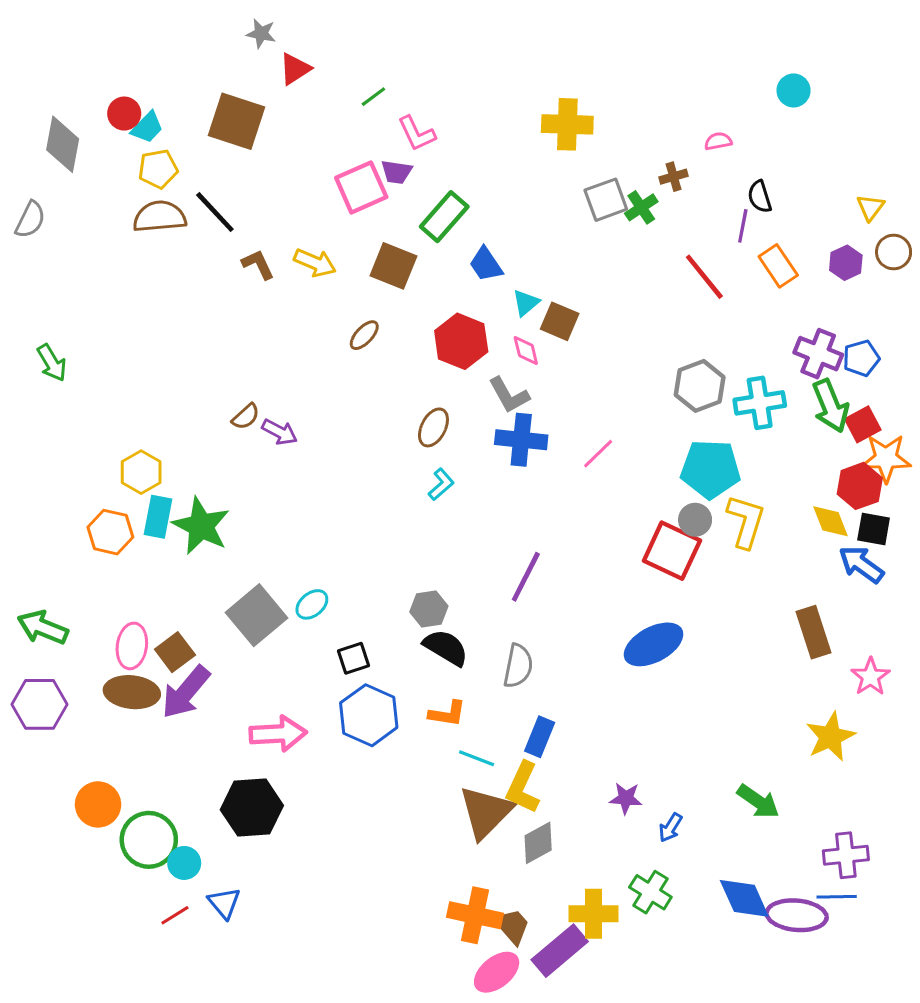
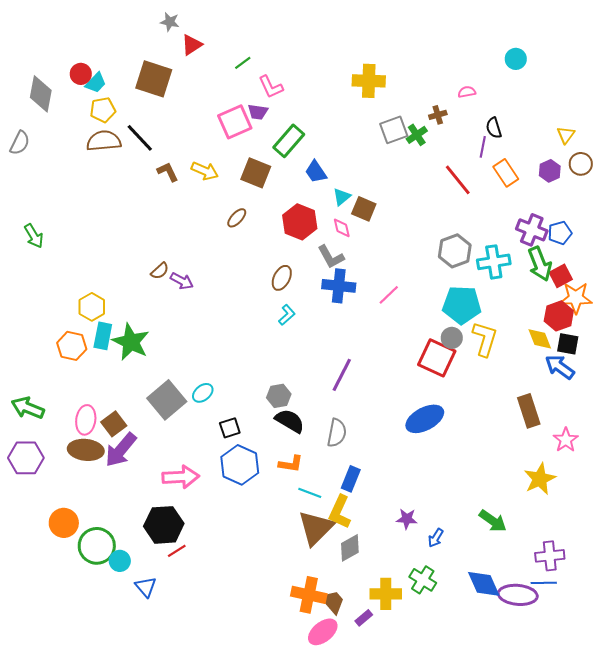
red line: (175, 915) -> (177, 551), moved
purple rectangle: (560, 951) -> (364, 618), size x0.5

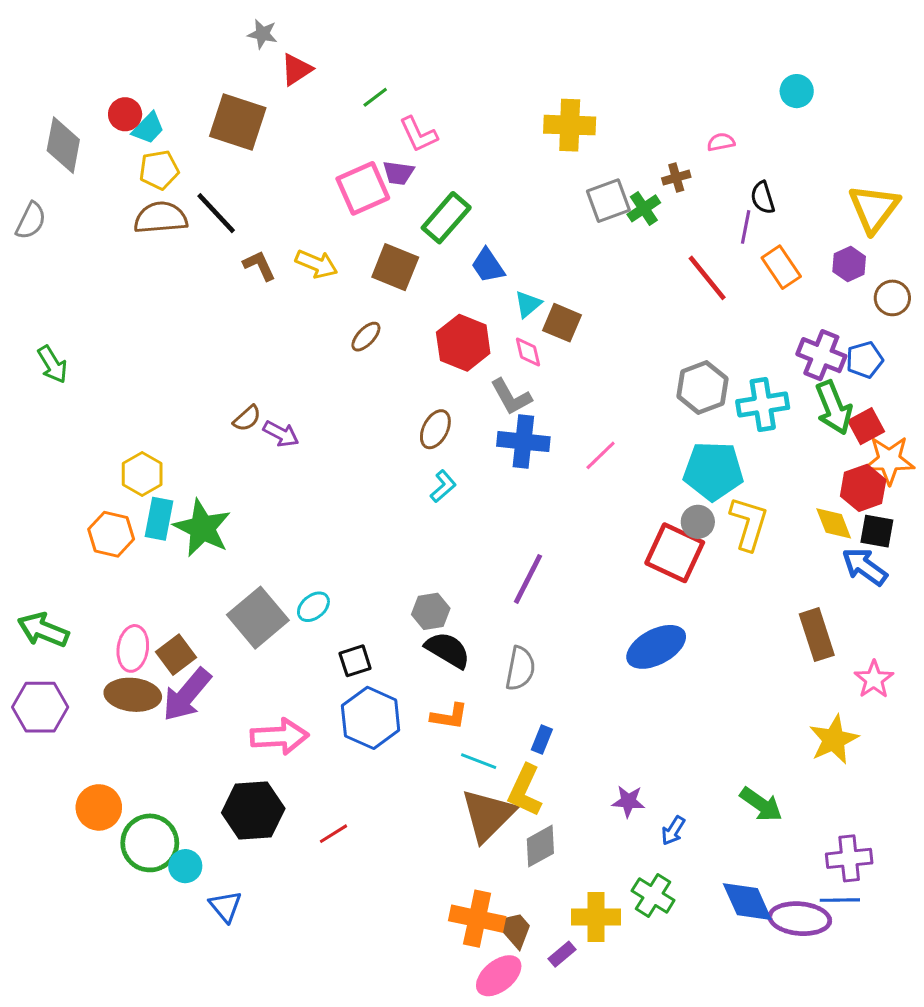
yellow triangle: (566, 135) -> (874, 208), size x1.8
brown circle: (581, 164) -> (892, 298), moved
blue rectangle: (351, 479) -> (542, 740), size x0.7
red line: (177, 551) -> (333, 834), moved

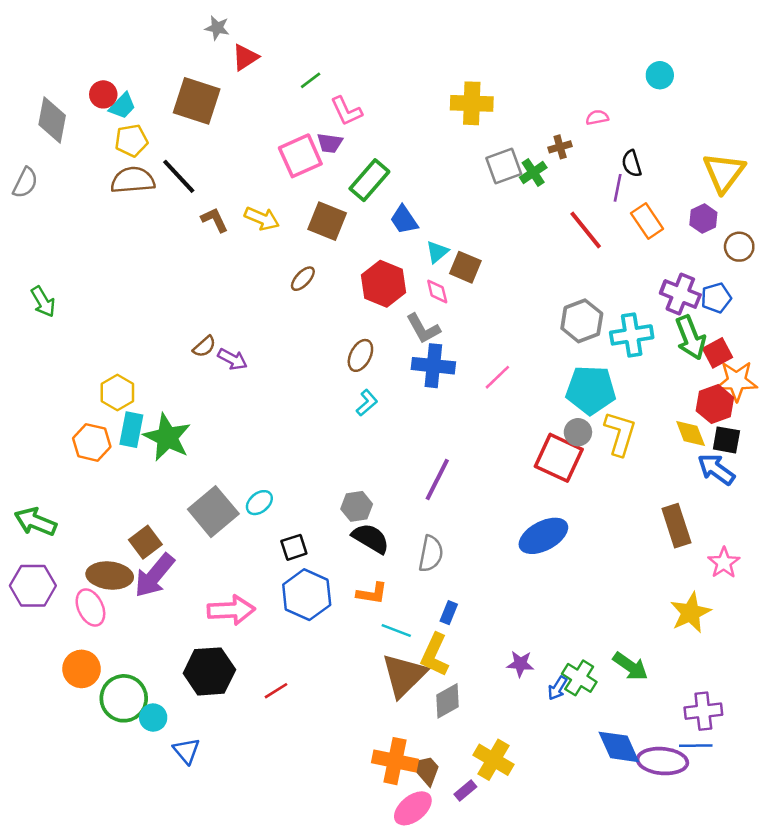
pink ellipse: (133, 648) -> (90, 607), moved, turned -33
green cross: (653, 895) -> (579, 678), moved
yellow cross: (596, 917) -> (494, 760), turned 30

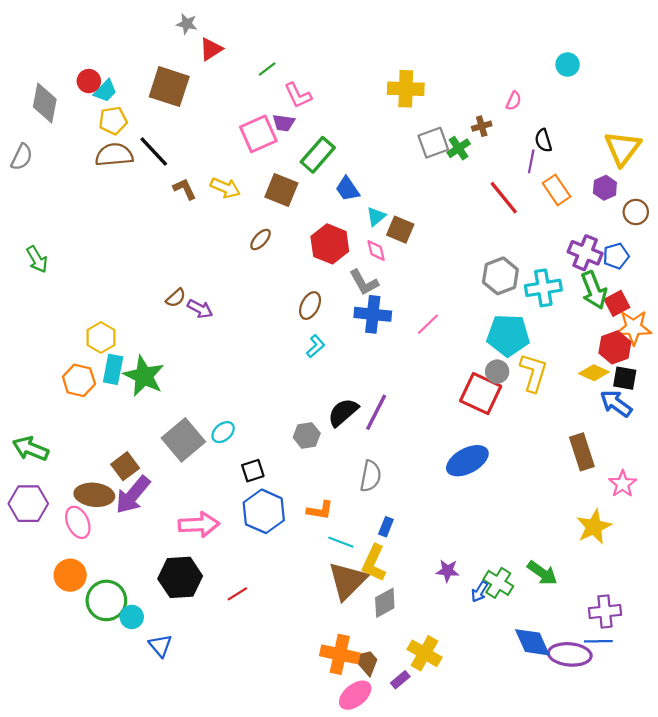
pink semicircle: (597, 117) -> (514, 101), turned 126
yellow diamond: (691, 433) -> (594, 373), turned -44
black semicircle: (371, 538) -> (343, 412), moved, turned -72

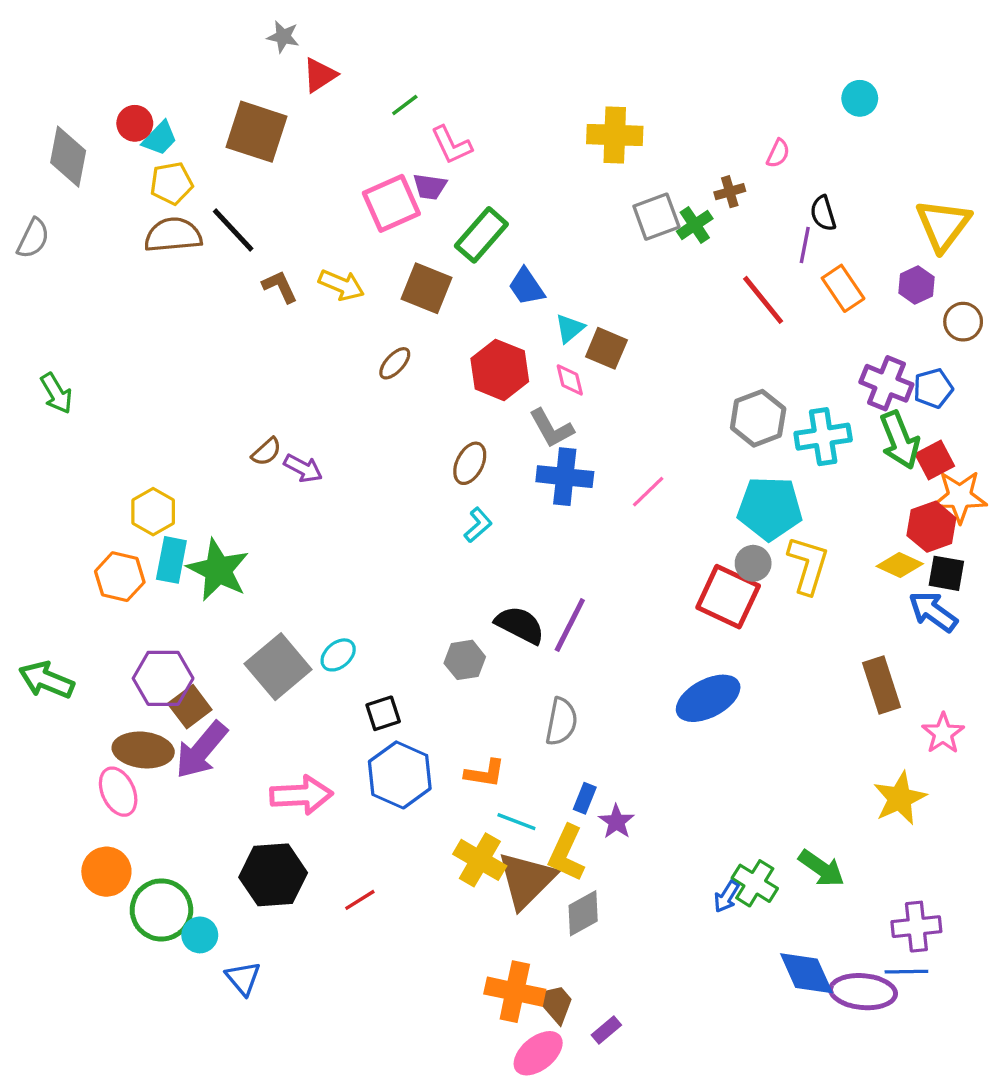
black semicircle: (343, 412) -> (520, 625), turned 68
purple hexagon: (28, 504) -> (163, 678), moved
purple star: (448, 571) -> (616, 822), moved, turned 30
yellow cross: (424, 653) -> (480, 860), moved

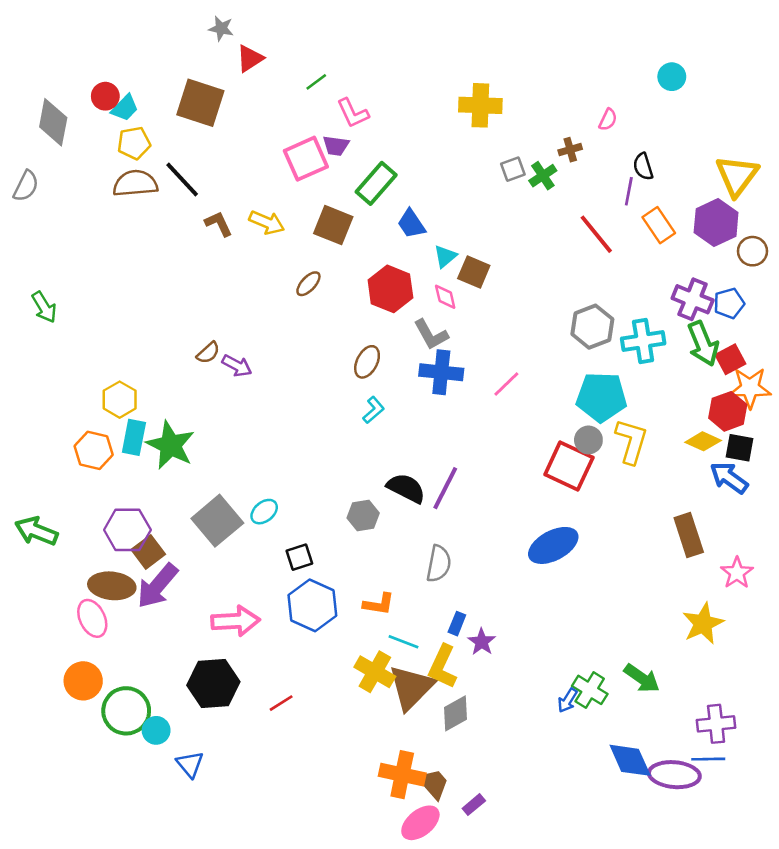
gray square: (656, 217) -> (513, 169), size x0.7
purple hexagon: (916, 285) -> (716, 223), size x1.6

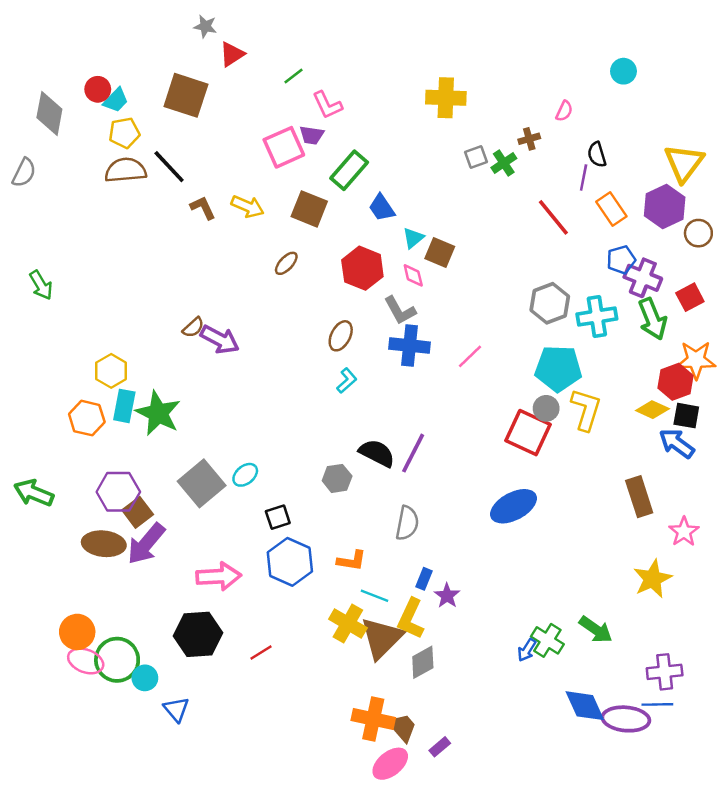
blue pentagon: (729, 303) -> (621, 260), moved
red square: (730, 359) -> (690, 297), moved
purple arrow: (237, 366) -> (220, 339), size x1.4
pink ellipse: (92, 618) -> (86, 661), moved, turned -44

